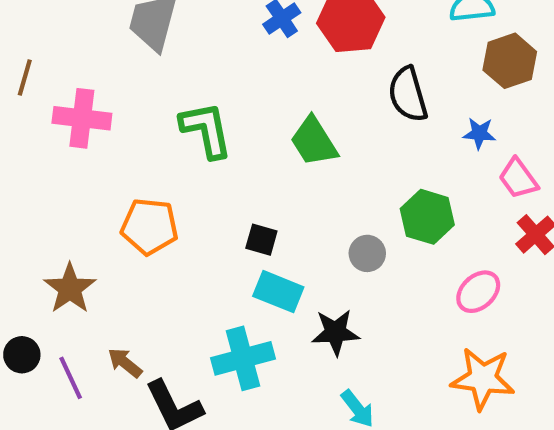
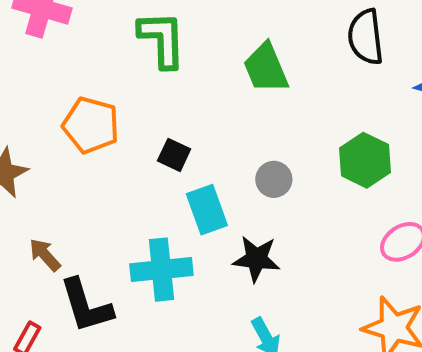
black square: (261, 240) -> (174, 155), moved
gray circle: (367, 253) -> (274, 179), moved
cyan rectangle: (278, 292) -> (207, 210), turned 39

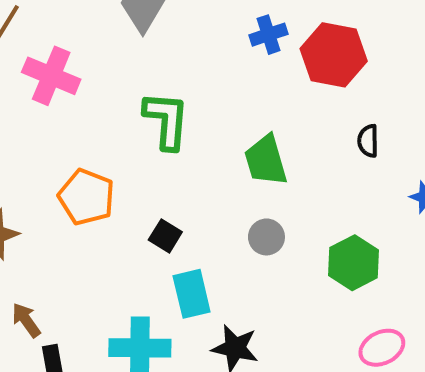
black semicircle: (366, 37) -> (368, 141), size x0.6
gray circle: (274, 179) -> (266, 237), moved

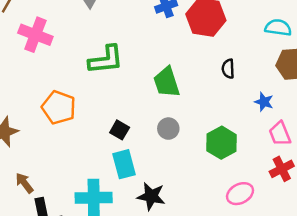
green L-shape: (166, 120) -> (106, 60), turned 81
black square: (165, 236) -> (120, 130), moved

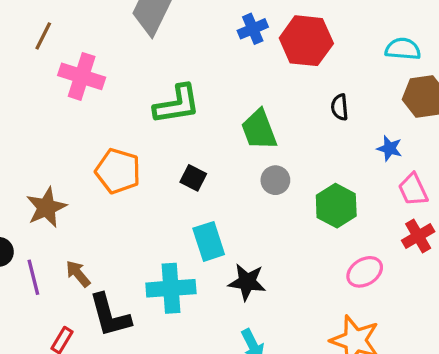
gray circle: (168, 129) -> (275, 180), moved
black square: (120, 130) -> (193, 178), moved

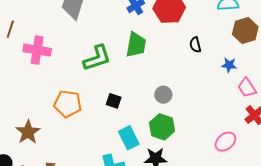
green trapezoid: (259, 130) -> (136, 45), moved, turned -140
green hexagon: (336, 206) -> (162, 127), moved

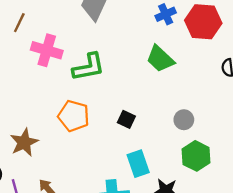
green trapezoid: (136, 45) -> (160, 59), turned 116
green L-shape: (97, 58) -> (89, 67), moved
green hexagon: (162, 127) -> (196, 156), moved

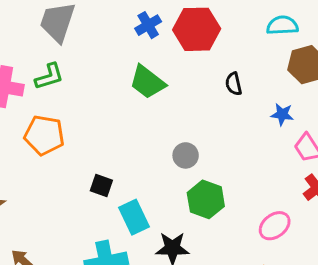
green L-shape: (89, 67) -> (49, 76), moved, size x0.7
orange pentagon: (74, 116) -> (44, 135), moved
black square: (126, 119) -> (101, 186), moved

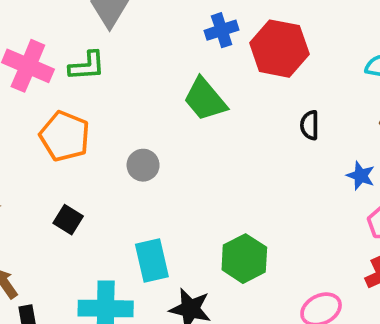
gray circle: (186, 155) -> (143, 165), moved
black square: (101, 186) -> (68, 220), moved

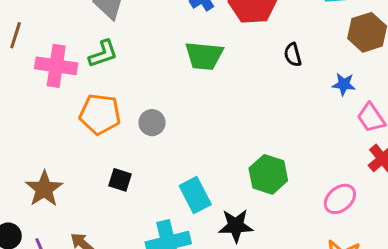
green trapezoid: (205, 99) -> (204, 56), turned -30
gray circle: (143, 165) -> (152, 123), moved

